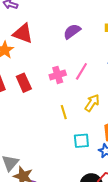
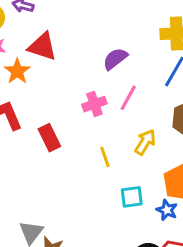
purple semicircle: (72, 31) -> (115, 59), moved
red rectangle: (24, 83) -> (49, 138), moved

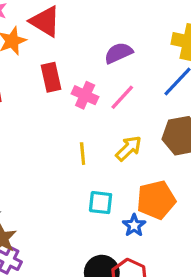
pink cross: (94, 104) -> (85, 95), turned 30
red rectangle: (49, 138) -> (51, 77), moved

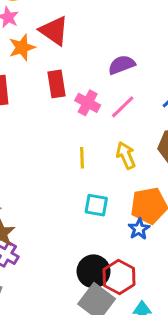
yellow arrow: (129, 148) -> (126, 155), turned -72
blue star: (134, 225) -> (139, 229), moved

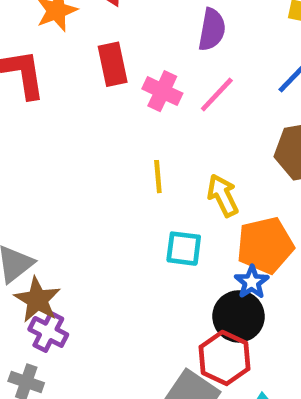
purple semicircle: (122, 65) -> (212, 30), turned 124
yellow arrow: (126, 155) -> (223, 195), moved
black circle: (94, 271) -> (238, 316), moved

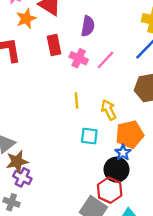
purple semicircle: (212, 30) -> (88, 26), moved
brown star: (37, 300) -> (17, 162), turned 30

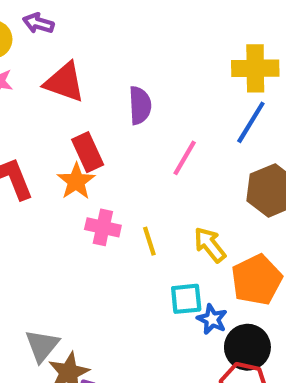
orange star: (26, 18) -> (76, 181), moved
pink cross: (79, 58) -> (103, 227), moved
blue star: (123, 153) -> (212, 319), moved

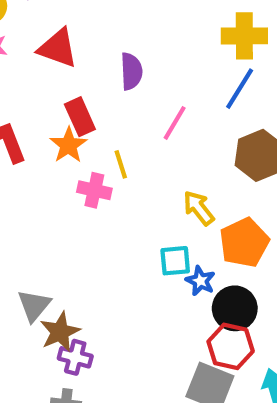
yellow line: (149, 241) -> (121, 164), moved

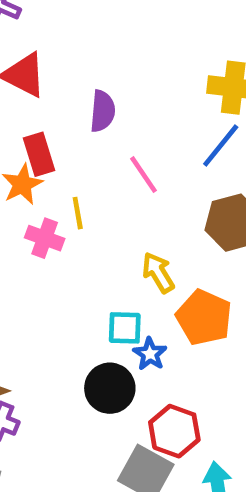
pink line: (175, 123) -> (143, 175), turned -72
orange pentagon: (244, 243) -> (204, 317), turned -30
black circle: (235, 308) -> (110, 388), moved

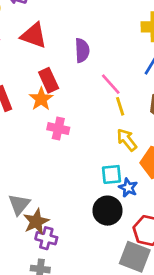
yellow line: (78, 213) -> (120, 106), moved

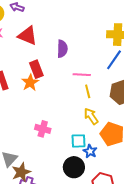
pink line: (111, 84) -> (82, 75), turned -48
pink cross: (58, 129) -> (43, 129), moved

